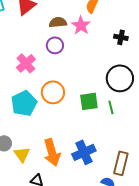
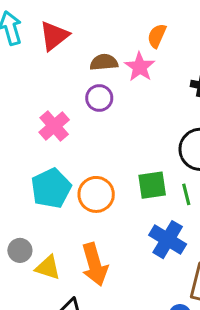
orange circle: (53, 92) -> (96, 194), moved
blue cross: (84, 152) -> (168, 240), moved, turned -35
yellow triangle: (22, 154) -> (48, 268), turned -36

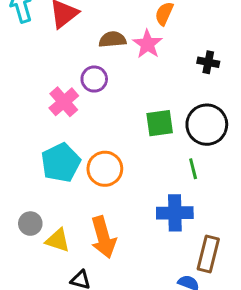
purple circle: (99, 98) -> (94, 79), moved
green square: (152, 185) -> (160, 123), moved
blue cross: (168, 240) -> (175, 213), turned -32

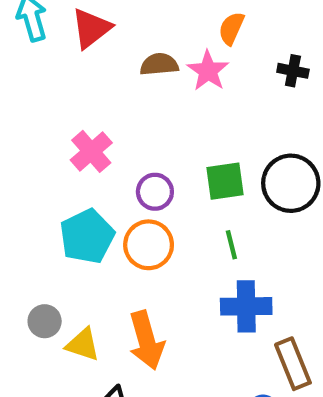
black cross: (208, 62) -> (293, 71), moved
purple circle: (94, 79) -> (155, 192), moved
green line: (193, 169) -> (231, 245), moved
brown rectangle: (208, 254) -> (293, 364), turned -36

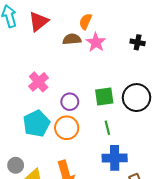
orange semicircle: (231, 28) -> (85, 21), moved

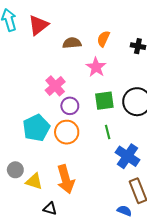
orange semicircle: (85, 21) -> (103, 39), moved
pink star: (96, 42) -> (96, 67), moved
pink cross: (39, 82) -> (55, 86), moved
blue cross: (115, 158) -> (127, 156), moved, turned 35

